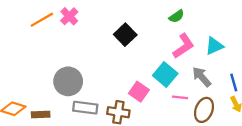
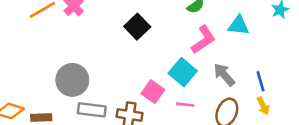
cyan triangle: (214, 46) -> (239, 25), moved, turned 30
pink line: (180, 97) -> (185, 105), moved

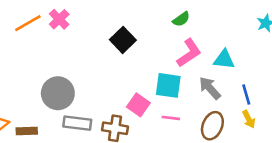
cyan triangle: (239, 25) -> (224, 59), moved
cyan square: (183, 72) -> (168, 85), turned -32

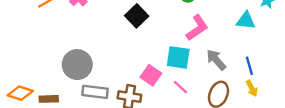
cyan triangle: (224, 59) -> (246, 21), moved
pink line: (171, 118) -> (181, 87), turned 35

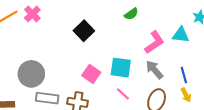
pink L-shape: (197, 28) -> (154, 42), moved
pink square: (151, 75) -> (91, 74), moved

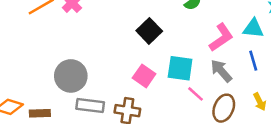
black square: (84, 31) -> (149, 31), moved
blue line: (184, 75) -> (253, 61), moved
pink line: (123, 94) -> (195, 94), moved

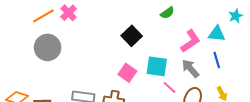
gray circle: (71, 76) -> (48, 47), moved

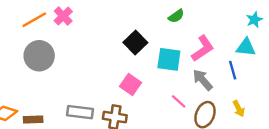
cyan triangle: (217, 34) -> (246, 47), moved
cyan square: (157, 66) -> (169, 59), moved

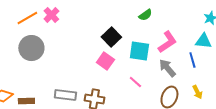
pink square: (130, 85) -> (105, 61), moved
pink line: (179, 101) -> (135, 82), moved

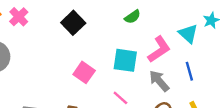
black square: (111, 37) -> (73, 23), moved
cyan triangle: (203, 41) -> (188, 34), moved, turned 36

